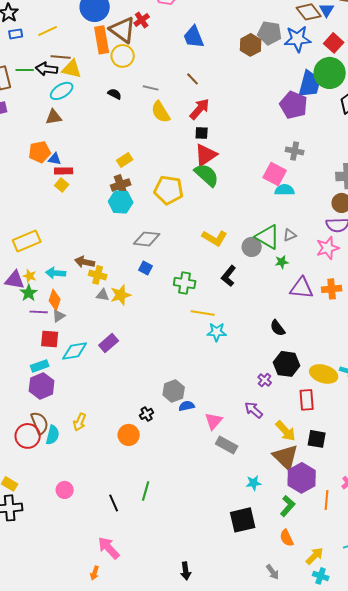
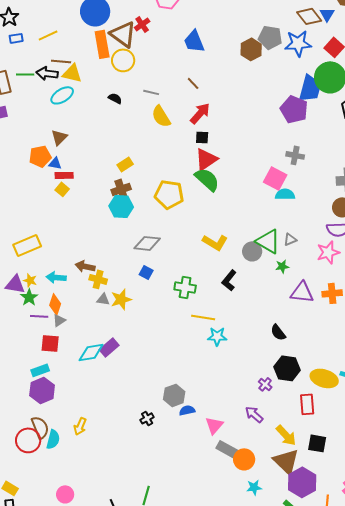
brown triangle: (54, 117) -> (59, 137), moved, turned -36
cyan diamond: (75, 351) -> (91, 352), moved
orange circle: (129, 435) -> (244, 459), moved

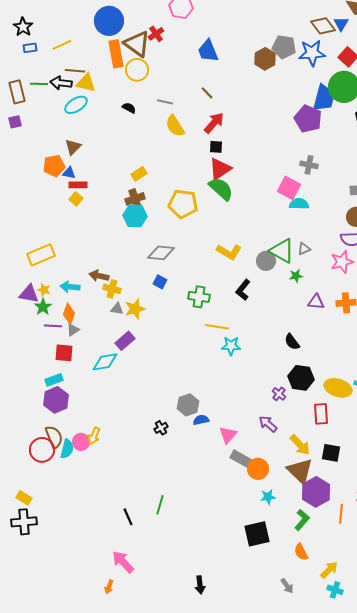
purple triangle: (302, 292) -> (316, 302), size x0.7
purple rectangle: (109, 347) -> (125, 341), moved
pink circle: (65, 494) -> (81, 442), moved

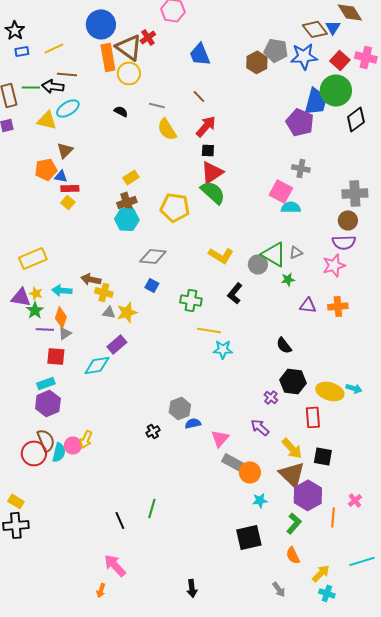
yellow triangle: (86, 83) -> (47, 120), moved

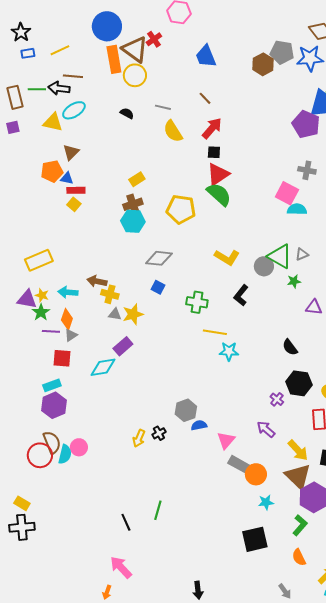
yellow arrow: (86, 439) -> (139, 438), moved

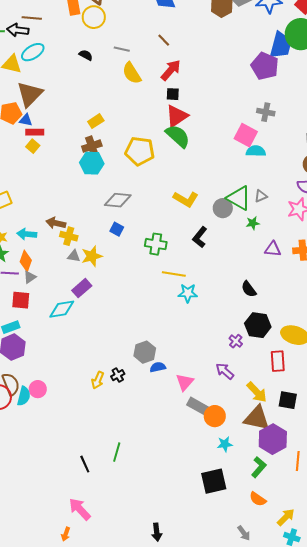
brown triangle: (71, 152) -> (30, 94), size x1.6
brown triangle: (298, 476) -> (257, 418), turned -32
orange semicircle: (299, 557) -> (258, 499), turned -30

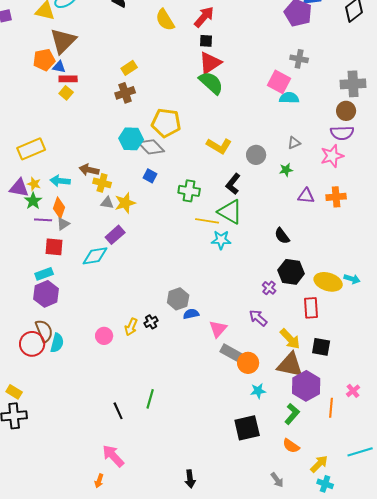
yellow pentagon: (140, 151) -> (166, 123), moved
cyan hexagon: (92, 163) -> (131, 139), moved
green triangle: (239, 198) -> (230, 212), moved
gray diamond: (118, 200) -> (151, 147), turned 40
pink circle: (38, 389) -> (104, 336), moved

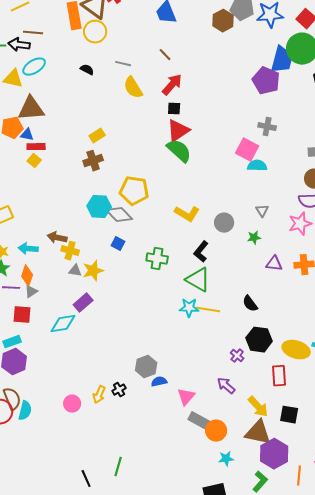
brown triangle: (63, 41) -> (31, 109), turned 40
gray triangle: (294, 143) -> (262, 211), turned -40
yellow line: (207, 221) -> (208, 310), moved

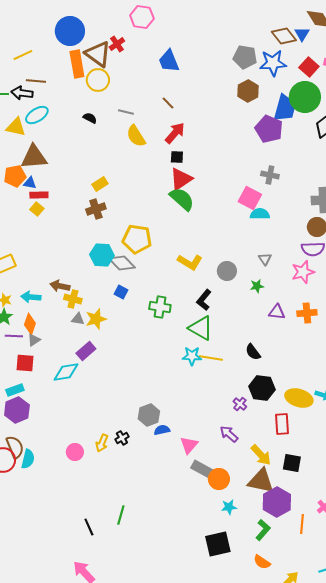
brown hexagon: (223, 21) -> (248, 91), moved

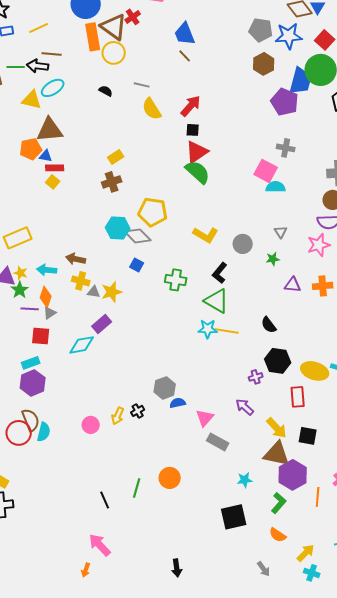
brown line: (168, 103) -> (185, 56), moved
yellow cross: (73, 299) -> (81, 281), moved
purple cross: (240, 404) -> (256, 377), turned 32
orange circle: (219, 479) -> (170, 478), moved

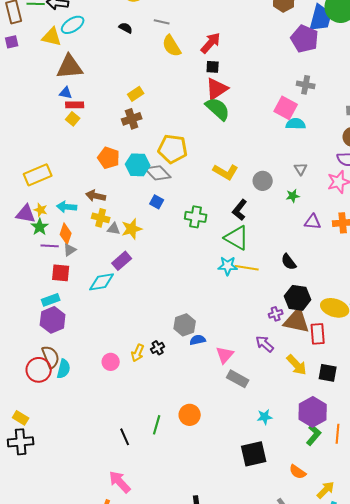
orange pentagon: (31, 149) -> (109, 158), moved, turned 30
brown triangle: (277, 454) -> (297, 321), moved
green L-shape: (279, 503) -> (314, 435), moved

